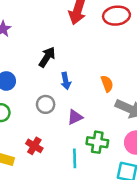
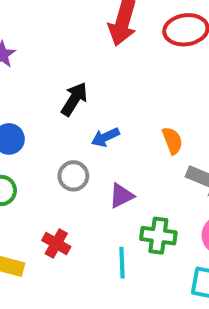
blue arrow: (66, 81) -> (105, 137), turned 77

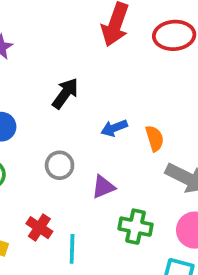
blue arrow: (105, 137) -> (114, 128), moved
cyan line: (122, 263) -> (72, 249), moved

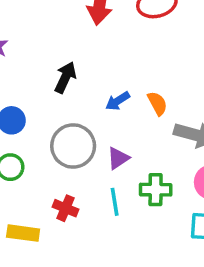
gray circle: (60, 165) -> (73, 146), size x1.6
cyan line: (72, 249) -> (115, 202), moved

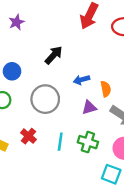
purple triangle: (118, 158) -> (89, 107), moved

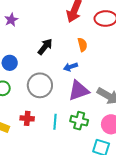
orange semicircle: (106, 89) -> (82, 45), moved
purple triangle: (89, 107) -> (79, 91), size x1.6
red cross: (28, 136) -> (27, 118), turned -32

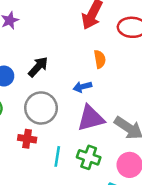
black arrow: (45, 47) -> (38, 67), moved
red cross: (27, 118) -> (27, 139), moved

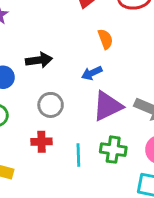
black arrow: (38, 67) -> (39, 60), turned 50
gray circle: (41, 108) -> (51, 105), size x0.7

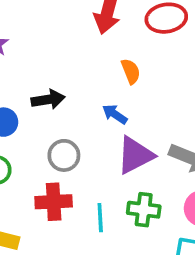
blue arrow: (92, 73) -> (115, 114), turned 60
red cross: (41, 142) -> (54, 202), size x1.4

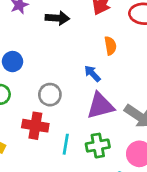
black arrow: (48, 100) -> (57, 18), moved
green cross: (144, 210) -> (98, 146), turned -30

